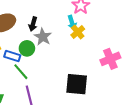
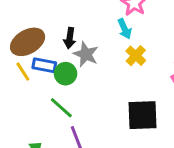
yellow cross: (78, 32) -> (136, 56), moved
blue rectangle: (12, 56) -> (44, 65), moved

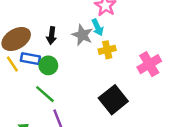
gray star: (86, 54) -> (82, 35), moved
yellow cross: (136, 56) -> (107, 50), turned 35
black square: (143, 115) -> (113, 100), turned -36

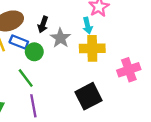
gray star: (82, 35) -> (60, 38), moved
yellow cross: (107, 50) -> (92, 48), size x1.5

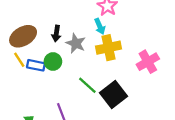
blue rectangle: (19, 42) -> (36, 65), moved
green line: (26, 78) -> (87, 85), moved

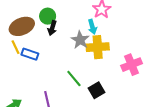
gray star: (76, 43) -> (80, 40), moved
green circle: (53, 62) -> (48, 16), moved
black square: (114, 95) -> (97, 90), size x0.7

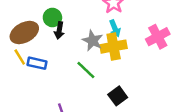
cyan arrow: (92, 27) -> (115, 28), moved
pink cross: (132, 65) -> (158, 37), moved
green line: (74, 79) -> (86, 70), moved

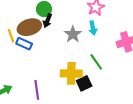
brown ellipse: (24, 32) -> (29, 27), moved
yellow cross: (114, 47) -> (71, 73), moved
green line: (86, 70) -> (96, 62), moved

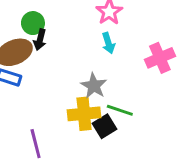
gray star: (73, 34) -> (94, 86), moved
green line: (96, 62) -> (120, 110), moved, turned -30

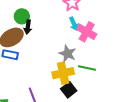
pink cross: (160, 58) -> (87, 32), moved, turned -30
black square: (104, 126) -> (69, 90), moved

